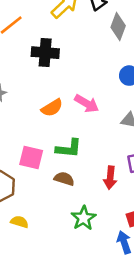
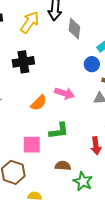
brown semicircle: (64, 179) -> (63, 166), moved

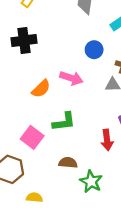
blue circle: (92, 64) -> (94, 50), moved
pink square: (32, 145) -> (32, 137), turned 36

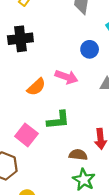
brown semicircle: (68, 163) -> (78, 155), moved

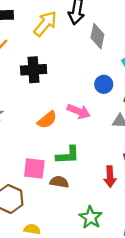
pink square: (26, 135) -> (34, 168), turned -35
brown semicircle: (78, 155) -> (59, 182), moved

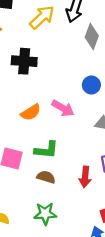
brown semicircle: (59, 182) -> (46, 177), moved
green star: (91, 217) -> (45, 214), moved, turned 30

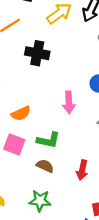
pink arrow: (63, 108) -> (69, 102), turned 50
orange semicircle: (31, 112) -> (21, 113), moved

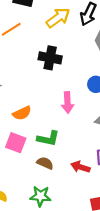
black cross: (37, 53) -> (50, 58), moved
red arrow: (82, 170) -> (80, 167), turned 96

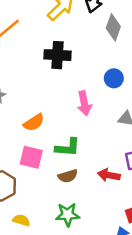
brown semicircle: (45, 163) -> (68, 176), turned 147

